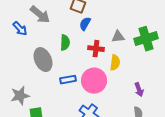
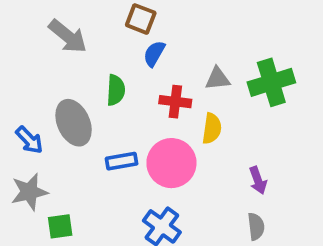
blue arrow: (20, 29) -> (29, 140), moved

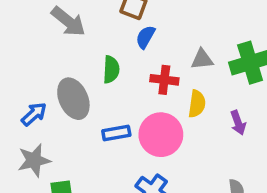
blue arrow: (29, 140) -> (34, 114), turned -88
purple arrow: (258, 180) -> (238, 123), moved

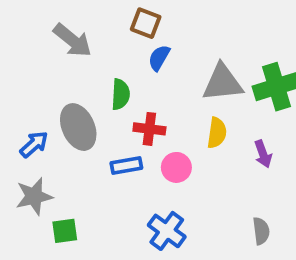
gray triangle: (202, 59) -> (223, 83), size x1.6
red cross: (164, 80) -> (149, 129), moved
pink circle: (161, 135) -> (176, 167), size x0.6

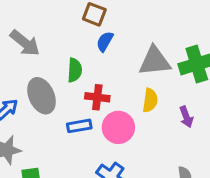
gray arrow: (72, 40) -> (25, 43), moved
pink circle: (176, 167) -> (118, 127), size x1.4

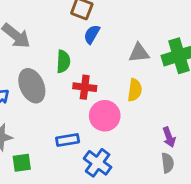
gray triangle: (155, 61) -> (139, 53), size x0.7
purple arrow: (186, 117) -> (169, 137), moved
blue rectangle: (79, 126) -> (68, 140), moved

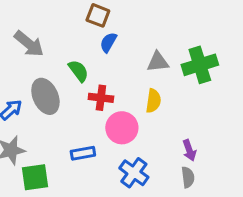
green semicircle: (63, 61) -> (78, 71), turned -40
green square: (22, 163) -> (35, 177), size x1.4
blue cross: (98, 163) -> (134, 173), moved

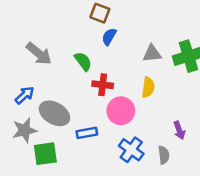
gray arrow: (29, 44) -> (39, 54), moved
gray ellipse: (45, 96) -> (54, 113), moved, turned -36
gray semicircle: (188, 177) -> (164, 155), moved

